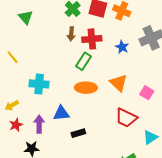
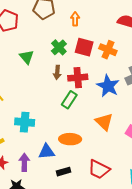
green triangle: (26, 17) -> (27, 57), moved
blue star: (122, 47) -> (108, 86), size x1.6
orange ellipse: (86, 88) -> (70, 139), moved
red trapezoid: (126, 118) -> (99, 169), moved

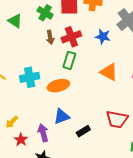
green triangle: (27, 57) -> (15, 21), moved
blue star: (108, 86) -> (103, 37), size x0.7
cyan cross: (25, 122) -> (30, 77), moved
orange ellipse: (70, 139) -> (58, 86), moved

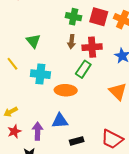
green cross: (45, 13) -> (74, 17), turned -35
green triangle: (15, 21) -> (33, 41), moved

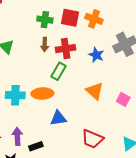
cyan cross: (40, 74) -> (15, 95), moved
blue triangle: (60, 121) -> (58, 118), moved
black rectangle: (77, 141) -> (36, 146), moved

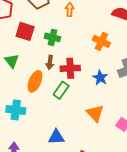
red square: (70, 18) -> (25, 31), moved
orange ellipse: (42, 94) -> (35, 81), moved, turned -70

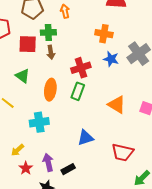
green cross: (52, 37) -> (48, 32), moved
brown arrow: (50, 62) -> (51, 52), moved
blue star: (100, 78) -> (111, 59), moved

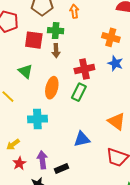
orange triangle: (117, 105) -> (117, 121), moved

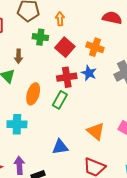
red square: (34, 40) -> (65, 47), moved, turned 30
brown arrow: (56, 51) -> (19, 56), moved
blue star: (115, 63) -> (89, 73), moved

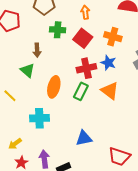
orange arrow: (60, 19) -> (85, 12), moved
orange triangle: (96, 131) -> (110, 91), moved

